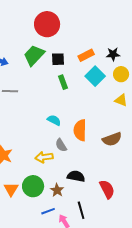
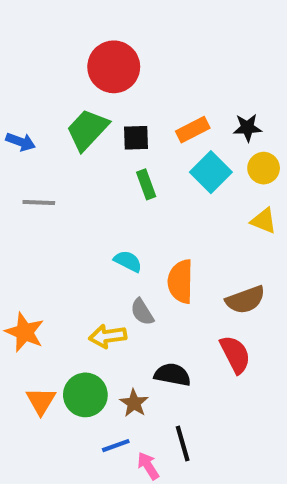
red semicircle: (107, 189) -> (235, 354), moved

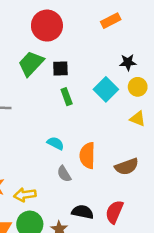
orange rectangle: (193, 130) -> (111, 21), moved
yellow arrow: (108, 336) -> (25, 195), moved
red semicircle: (235, 354) -> (114, 212), moved, turned -130

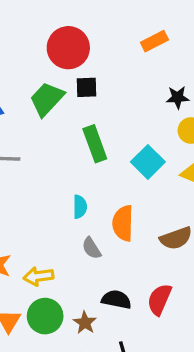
black square: (60, 68) -> (87, 87), moved
cyan square: (106, 89) -> (148, 162), moved
green rectangle: (67, 97) -> (95, 144), size x1.5
cyan semicircle: (56, 143) -> (80, 207), turned 63

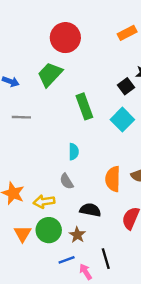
black square: (87, 87) -> (126, 86), moved, turned -35
orange semicircle: (123, 223) -> (113, 179), moved
gray semicircle: (91, 248) -> (67, 181), moved
black semicircle: (116, 299) -> (90, 210), moved

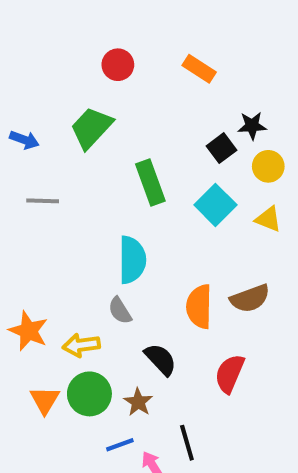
orange rectangle: (127, 33) -> (199, 69), moved, turned 60
red circle: (65, 38) -> (118, 65), size x0.6
cyan semicircle: (74, 152) -> (132, 260), size x1.6
black semicircle: (90, 210) -> (161, 359), turned 36

